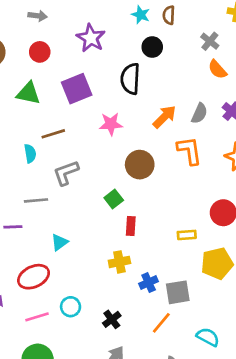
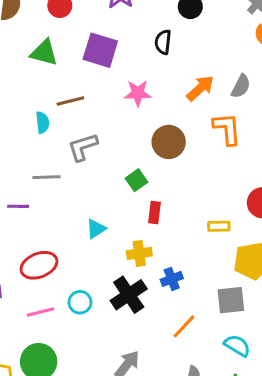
black semicircle: (130, 79) -> (163, 42), size x0.7
purple square: (77, 89) -> (100, 50), turned 36
cyan triangle: (59, 242) -> (96, 229), moved
gray square: (178, 292) -> (231, 300), moved
black cross: (112, 319) -> (129, 295), moved, size x1.6

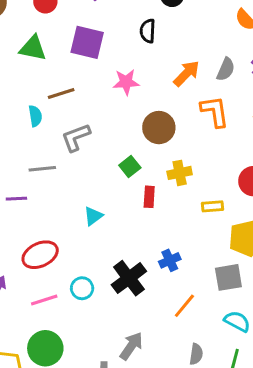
yellow cross: (139, 253) -> (180, 173), moved

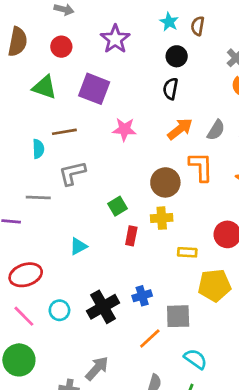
black semicircle: (148, 31) -> (171, 89), moved
brown circle: (159, 128) -> (165, 182), moved
gray square: (228, 277) -> (178, 316), moved
pink line: (44, 300) -> (24, 316), turned 55

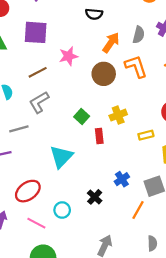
black semicircle: (171, 89) -> (94, 14), turned -77
brown line: (64, 132) -> (38, 72), moved
brown circle: (165, 182) -> (104, 74), moved
cyan triangle: (78, 246) -> (61, 157), size x1.6
black cross: (103, 307) -> (95, 197), size x0.6

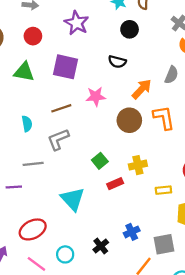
black semicircle: (94, 14) -> (117, 62), moved
gray semicircle: (139, 35) -> (171, 75), moved
red rectangle: (99, 136) -> (115, 184), turned 64
cyan triangle: (61, 157) -> (73, 199), turned -35

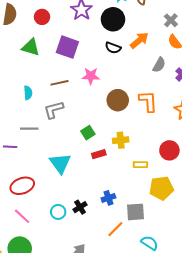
black circle: (130, 29) -> (113, 19), moved, size x1.5
orange arrow: (142, 89) -> (139, 40), moved
cyan circle: (65, 254) -> (58, 212), moved

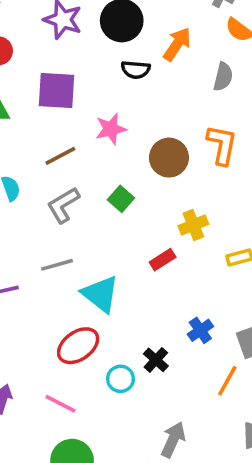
orange L-shape: (148, 101) -> (222, 145), turned 30
gray line: (29, 129) -> (57, 265), moved
green square: (88, 133) -> (121, 199), moved
red ellipse: (22, 186) -> (78, 346), moved

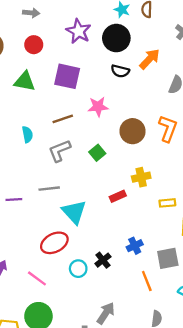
orange line: (227, 381) -> (147, 281), turned -60

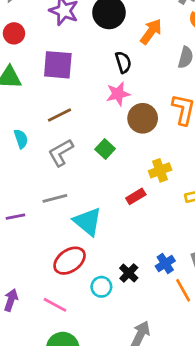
black semicircle: (120, 71) -> (123, 62), moved, turned -114
pink star: (98, 107) -> (118, 94), moved
blue cross: (135, 246) -> (165, 263), moved

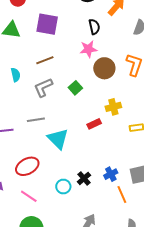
red ellipse: (70, 261) -> (27, 166), moved

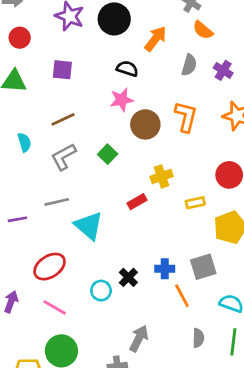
purple square: (47, 24) -> (62, 70), size x0.7
black semicircle: (94, 27) -> (127, 69), turned -56
blue cross: (111, 174) -> (165, 269), turned 32

